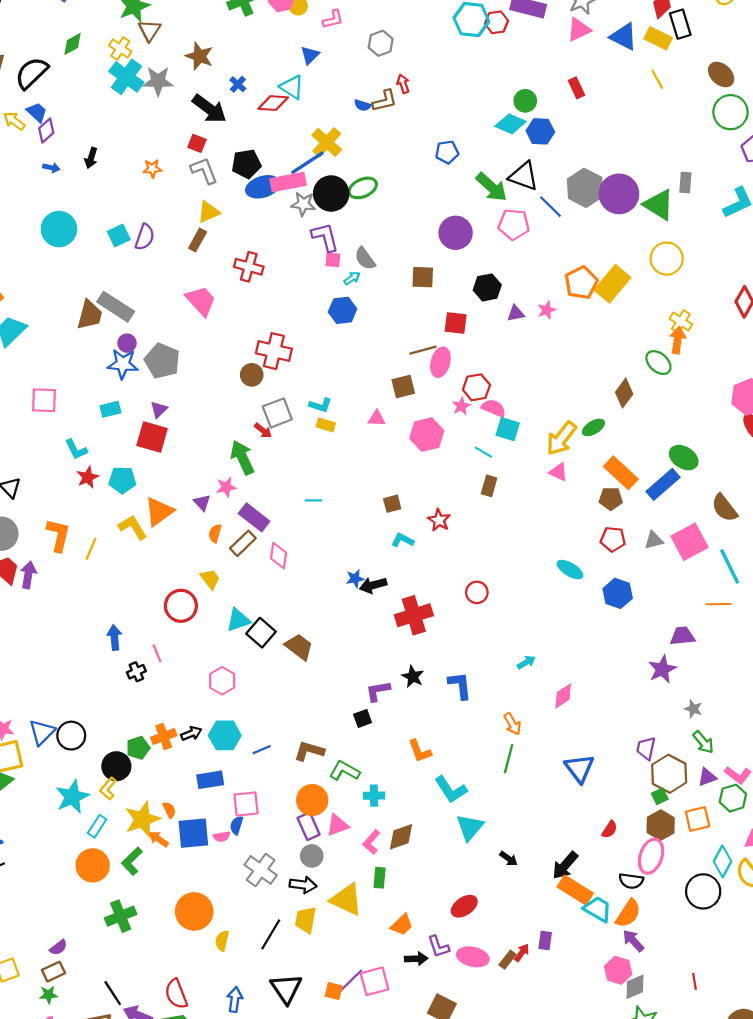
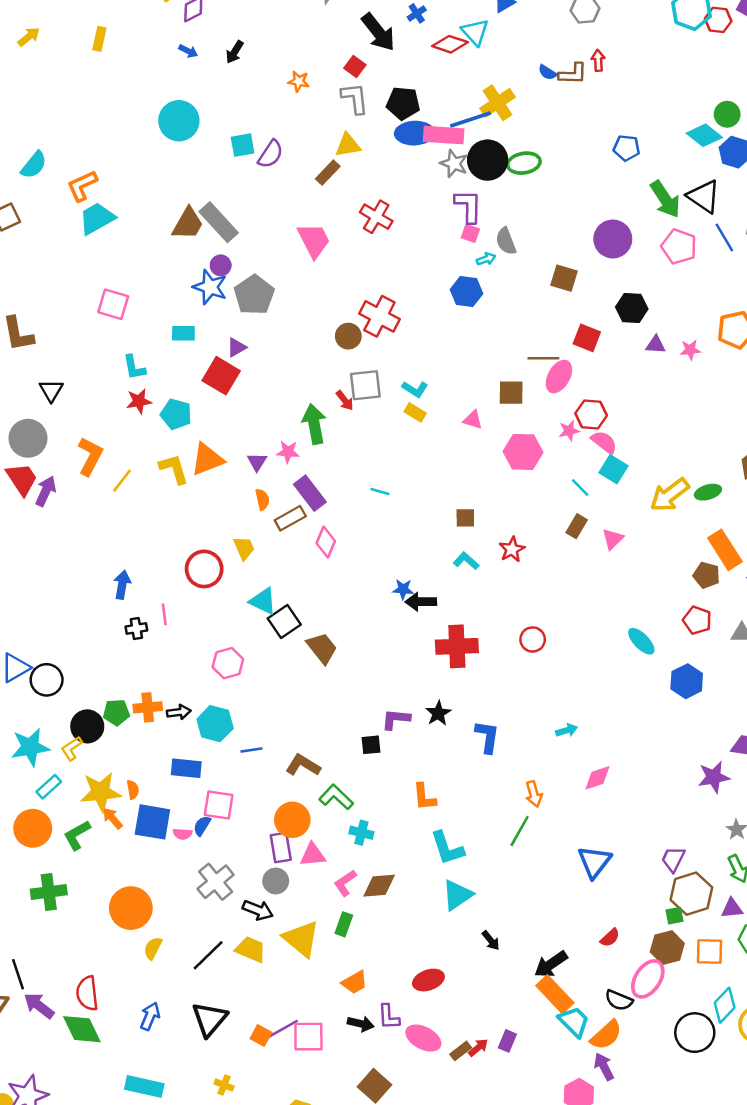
pink triangle: (558, 472) -> (613, 539), moved, turned 36
orange semicircle: (215, 533) -> (262, 499), turned 138
cyan triangle: (238, 620) -> (263, 601), turned 30
yellow trapezoid: (306, 920) -> (251, 949), turned 88

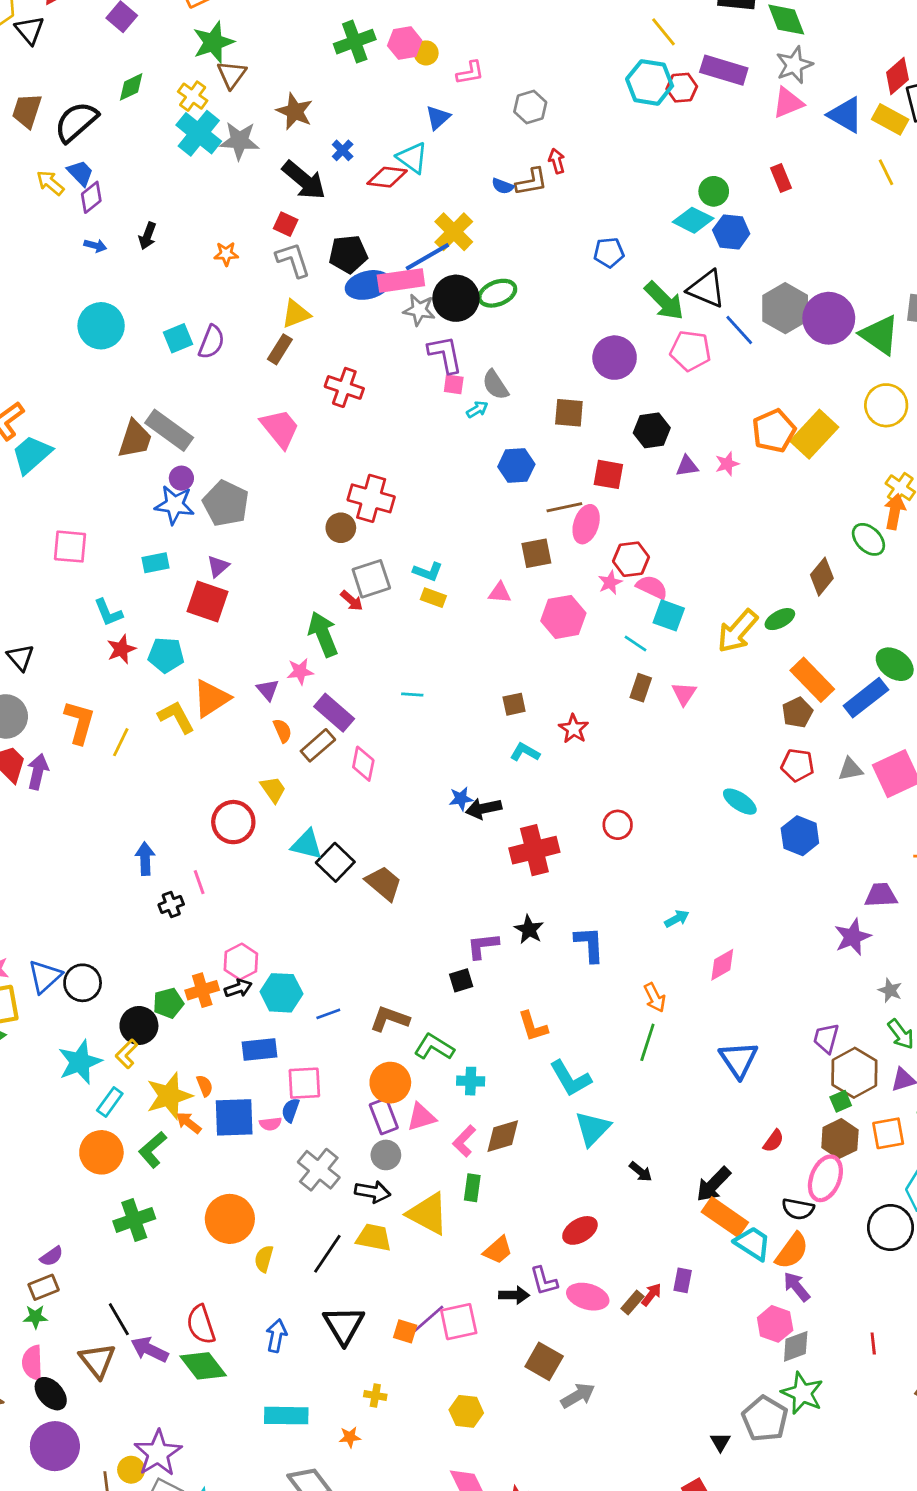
blue hexagon: (466, 292) -> (516, 466), moved
brown pentagon: (706, 575) -> (797, 712), turned -30
pink hexagon: (228, 663) -> (241, 962), moved

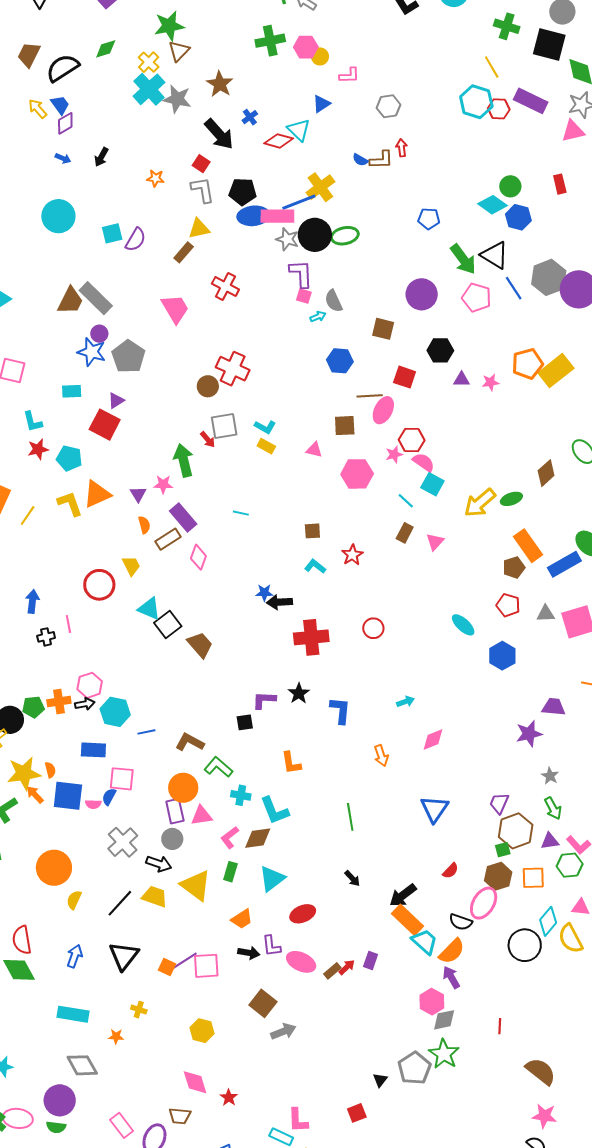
green line: (647, 1042) -> (350, 817), moved, turned -36
cyan L-shape: (570, 1078) -> (274, 811), moved
cyan triangle: (592, 1129) -> (272, 879), moved

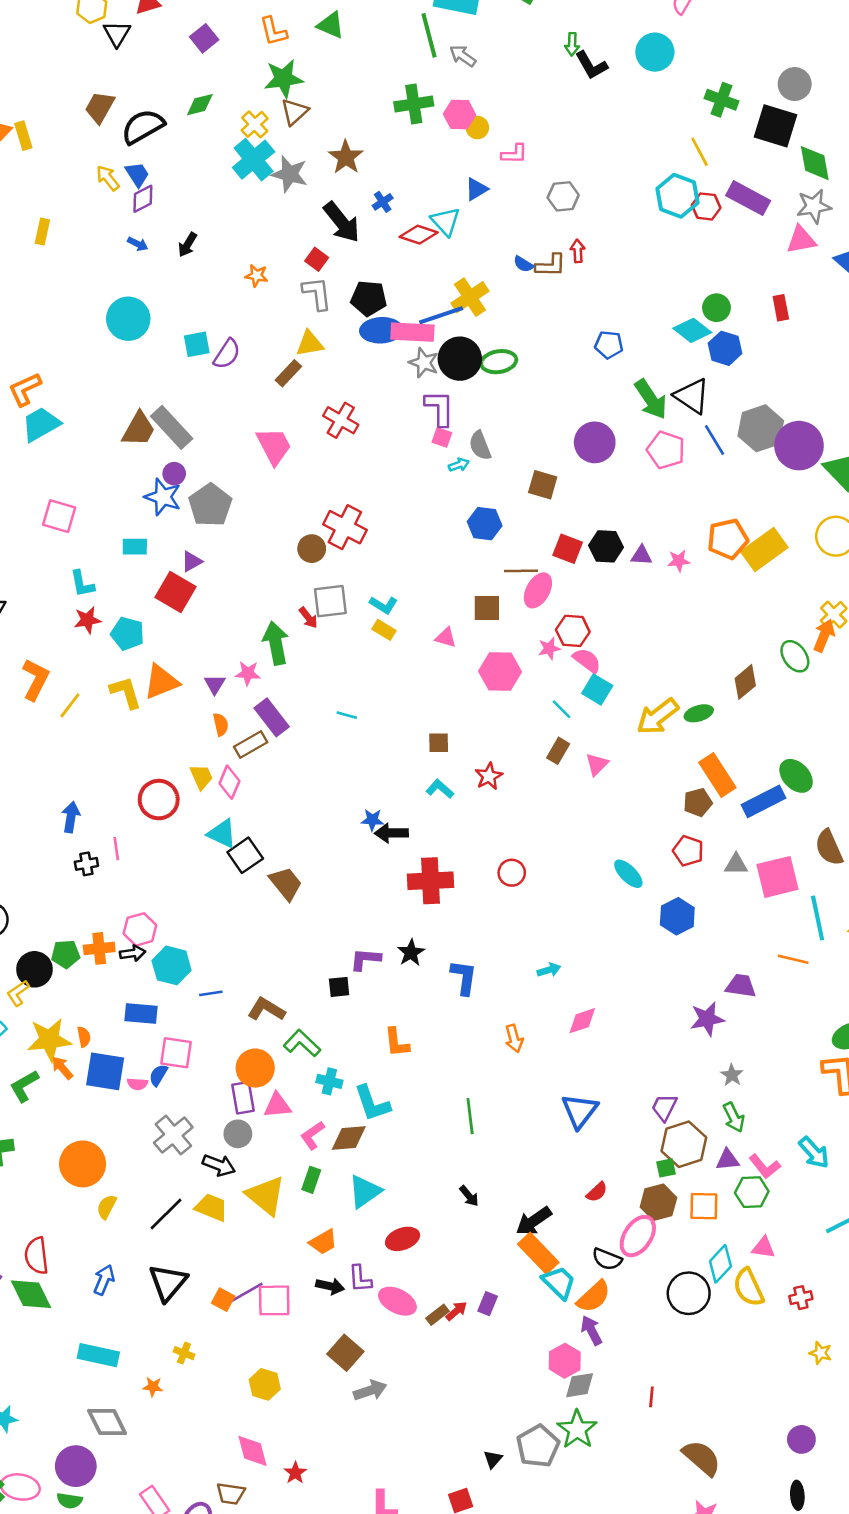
black hexagon: (440, 350) -> (606, 546), moved
pink diamond: (198, 557) -> (229, 782), moved

